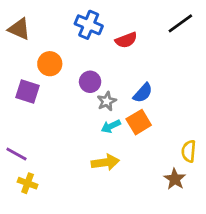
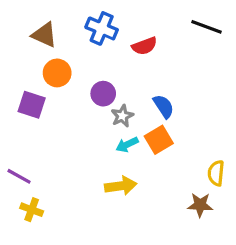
black line: (180, 23) -> (207, 27), turned 56
brown triangle: (19, 29) -> (44, 35), moved
blue semicircle: (143, 93) -> (164, 106), turned -75
brown star: (175, 179) -> (200, 205), turned -30

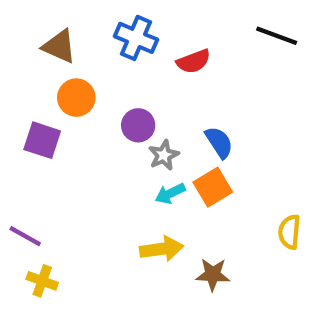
brown star: (200, 205) -> (213, 274), moved

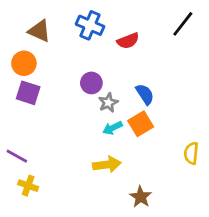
black line: (277, 36) -> (183, 24), turned -72
orange circle: (76, 98) -> (24, 63), moved
brown star: (213, 274) -> (141, 197), moved, turned 30

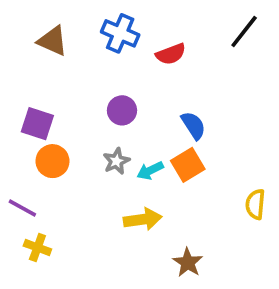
orange circle: (24, 63) -> (52, 161), moved
gray star: (108, 103) -> (116, 161), moved

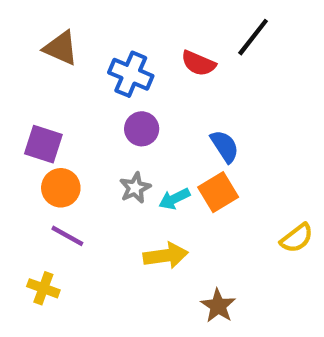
black line: (244, 32) -> (253, 37), moved
blue cross: (120, 33) -> (131, 74), moved
red semicircle: (171, 54) -> (198, 63), turned 44
yellow semicircle: (255, 204) -> (297, 238), turned -132
purple line: (22, 208) -> (67, 236), moved

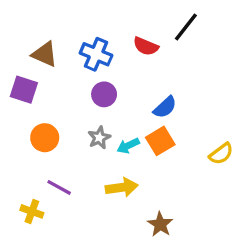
brown triangle: (61, 48) -> (45, 54), moved
purple square: (43, 144) -> (24, 90), moved
blue semicircle: (225, 146) -> (165, 107), turned 80
purple line: (67, 236) -> (59, 187), moved
yellow semicircle: (297, 238) -> (221, 154), moved

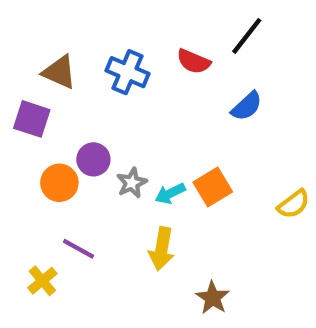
purple circle: (104, 94) -> (93, 159), moved
blue semicircle: (165, 107) -> (247, 106), moved
yellow arrow: (122, 187) -> (162, 249), turned 108
yellow cross: (32, 211) -> (42, 281), turned 30

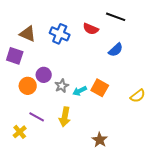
black line: (247, 36) -> (116, 17), turned 72
orange square: (213, 187) -> (100, 88), turned -30
yellow arrow: (162, 249) -> (65, 117), moved

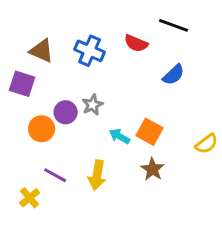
gray star: (62, 86) -> (93, 105), moved
cyan arrow: (80, 91) -> (120, 136), turned 56
brown star: (100, 140) -> (153, 169), moved

